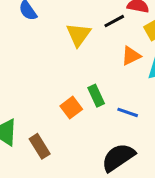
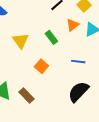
yellow triangle: (78, 35) -> (21, 41), moved
green rectangle: (96, 96) -> (51, 37), moved

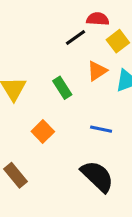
black semicircle: (78, 92) -> (97, 176), turned 85

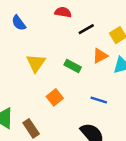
red semicircle: (98, 19) -> (63, 12), moved
green rectangle: (62, 88) -> (73, 66), turned -35

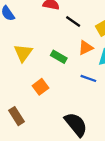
black line: (86, 29) -> (73, 22), turned 63
blue line: (99, 100) -> (88, 78), moved

